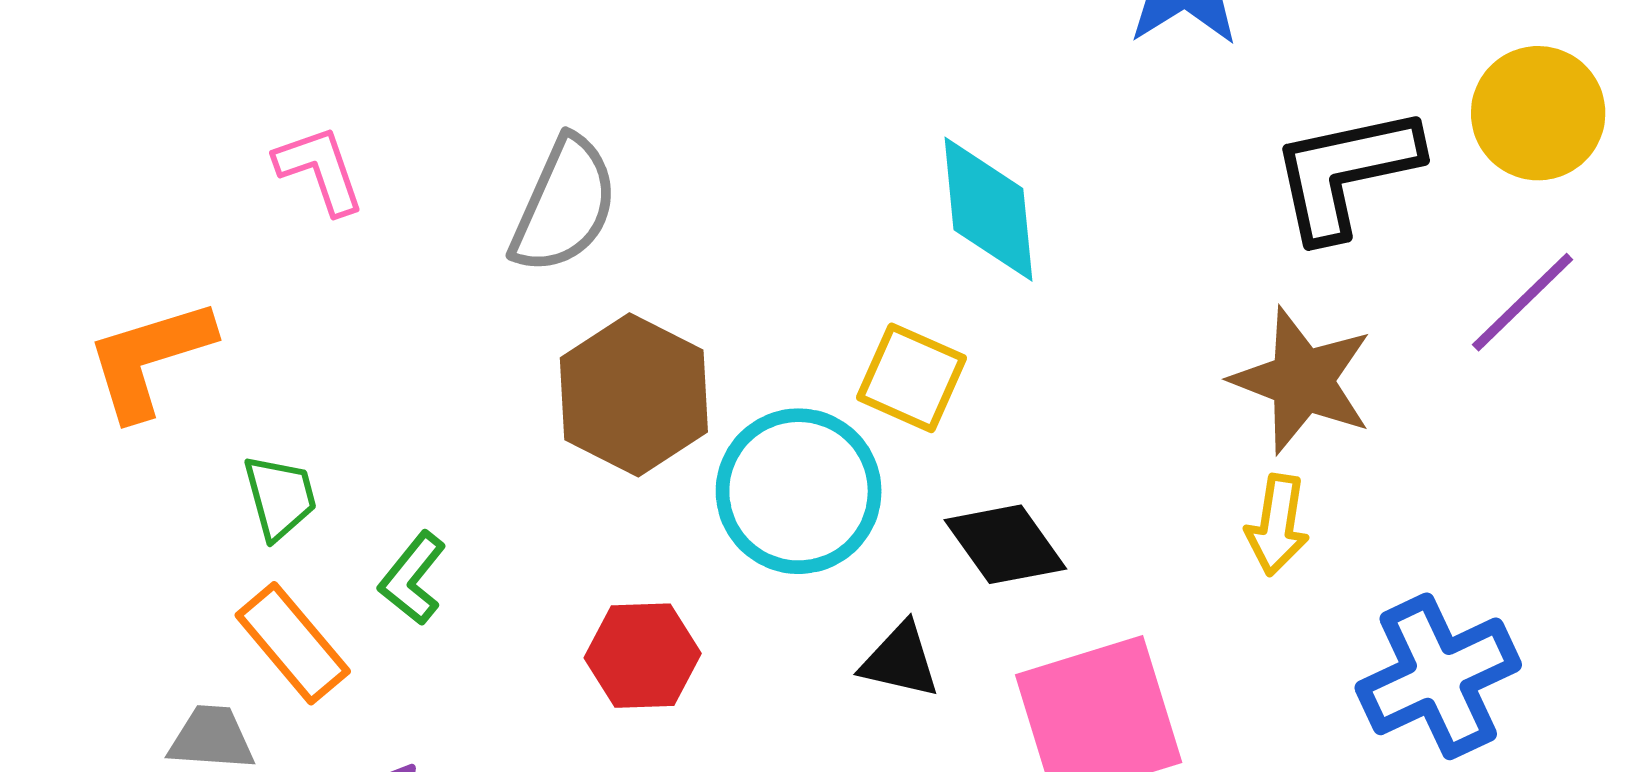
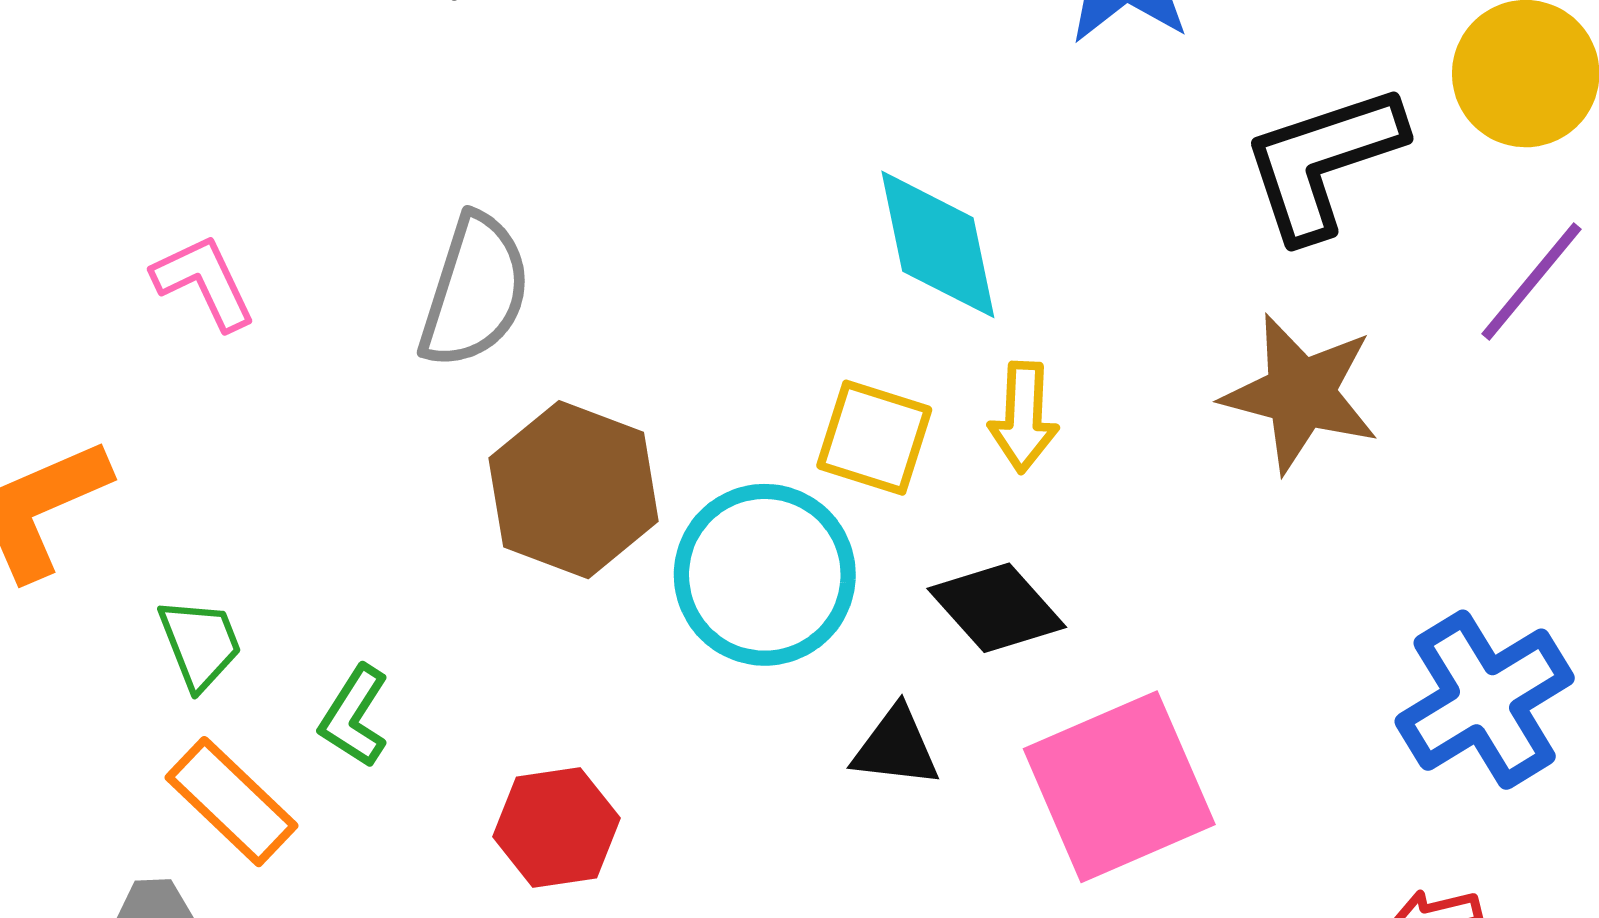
yellow arrow: (1277, 525) -> (1024, 417), moved
red hexagon: (643, 656) -> (556, 827), moved

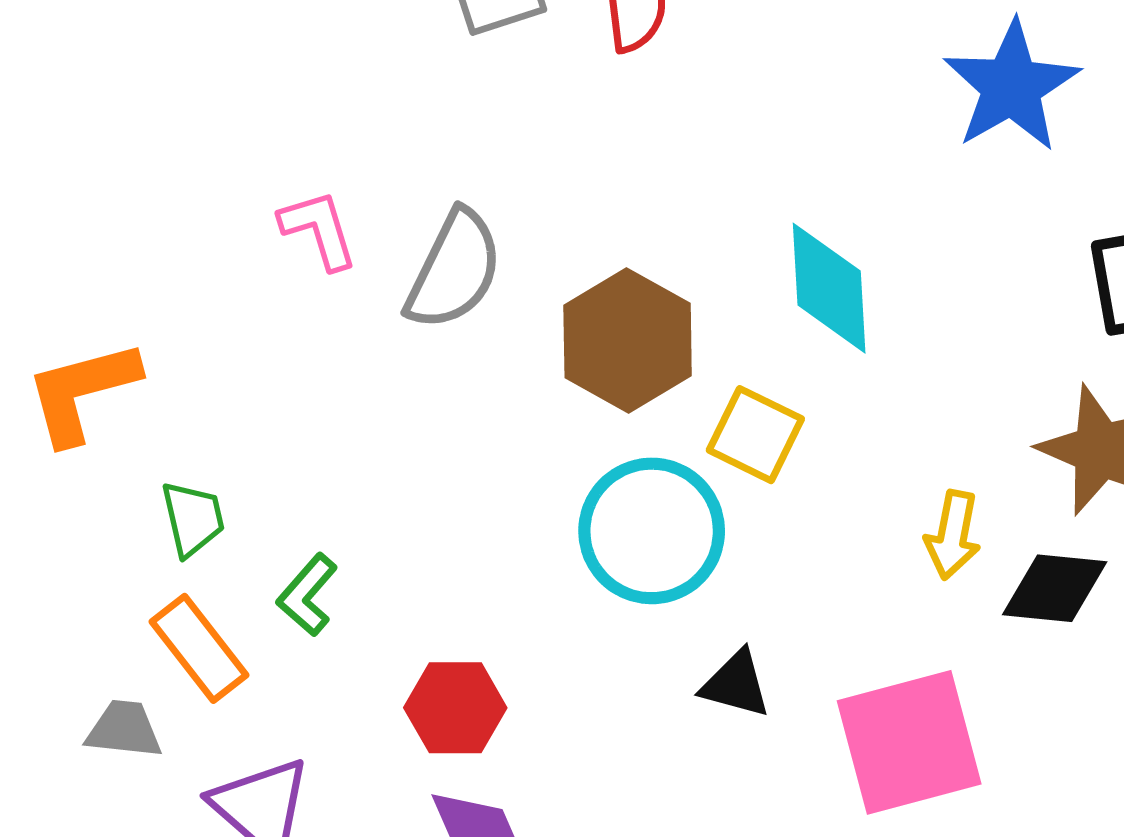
pink L-shape: (204, 282) -> (319, 229), moved
yellow arrow: (1024, 417) -> (953, 535), moved
brown hexagon: (574, 490) -> (628, 341), moved
black diamond: (997, 608) -> (1055, 588), moved, turned -51

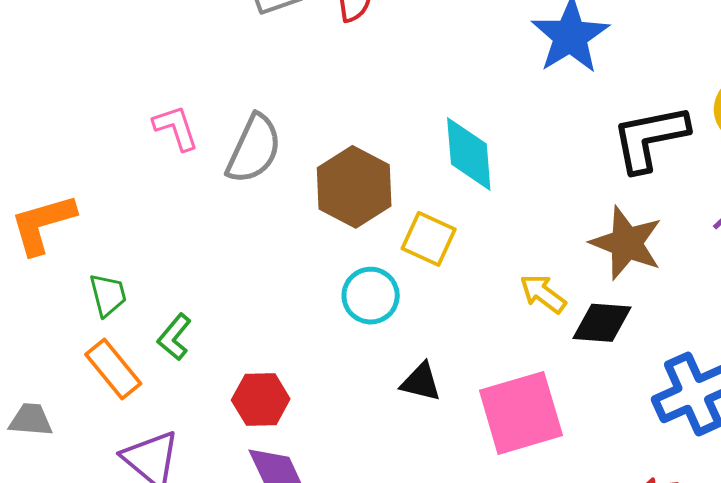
cyan circle: (652, 531) -> (371, 296), size x0.7
yellow arrow: (953, 535) -> (543, 294), turned 117
gray trapezoid: (124, 729) -> (31, 420), moved

